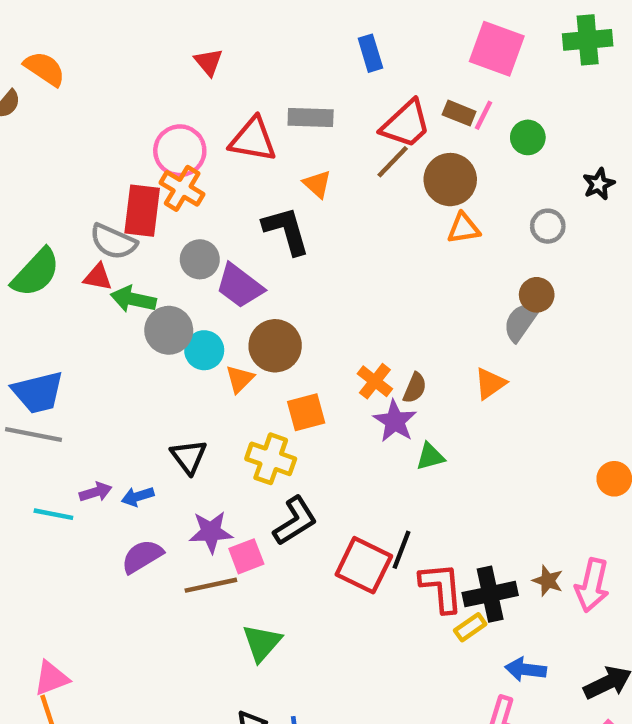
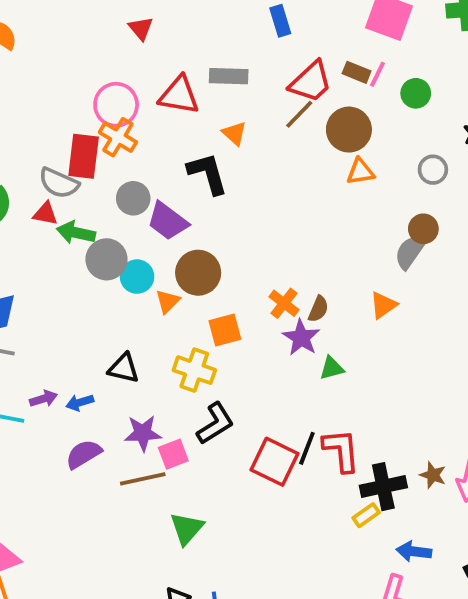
black triangle: (189, 457) -> (124, 368), turned -40
red L-shape: (441, 587) -> (341, 450), moved

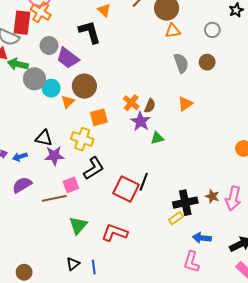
gray semicircle: (410, 252) -> (181, 63), moved, turned 126
purple star: (143, 433) -> (54, 156), moved
red L-shape: (341, 450) -> (115, 233), moved, turned -65

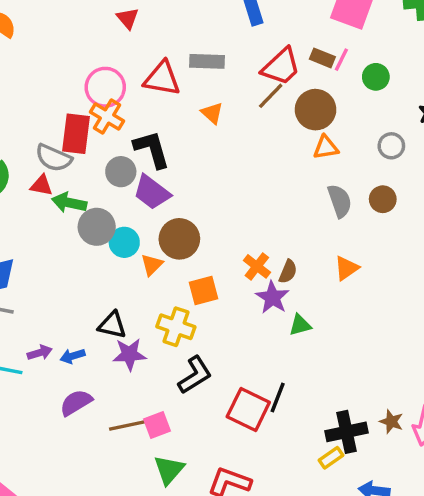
black L-shape: (90, 32) -> (152, 149), moved
pink square: (71, 185) -> (157, 425), moved

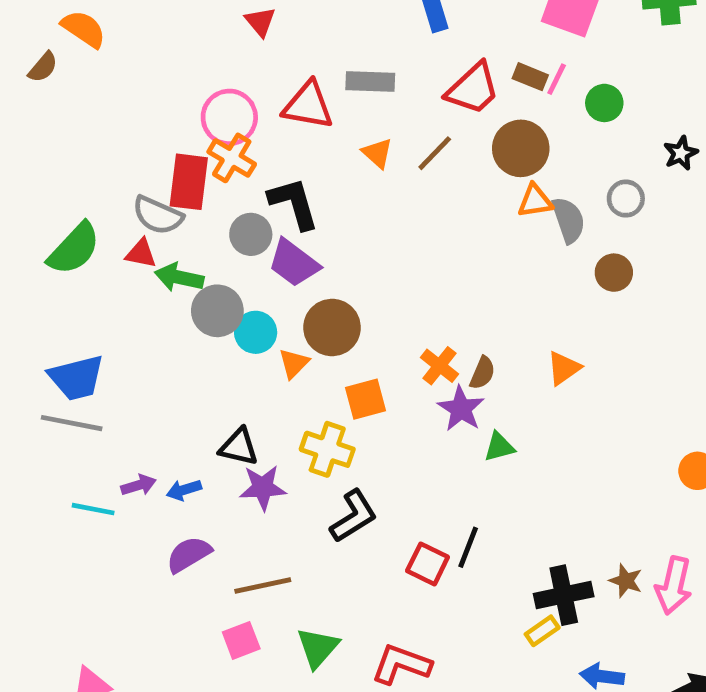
brown line: (271, 96) -> (435, 153), moved
gray semicircle: (340, 201) -> (568, 220), moved
red square: (248, 409) -> (428, 564), size x0.7
pink square: (157, 425) -> (241, 640), moved

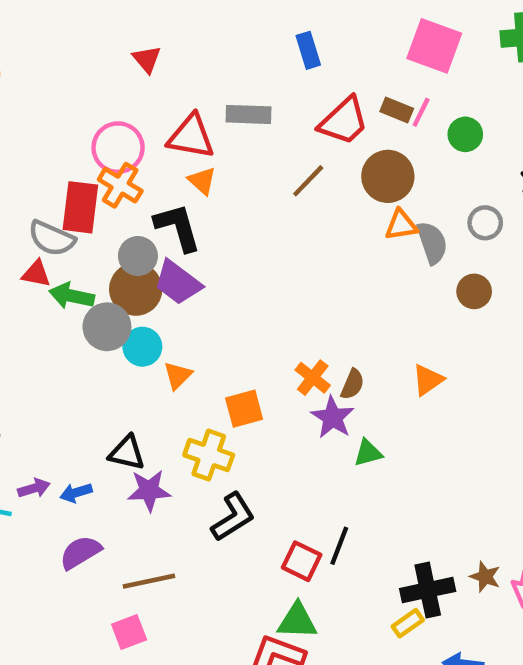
orange triangle: (377, 153) -> (202, 181), moved
brown circle: (332, 328) -> (136, 289), moved
green triangle: (318, 648) -> (297, 621), moved, turned 51

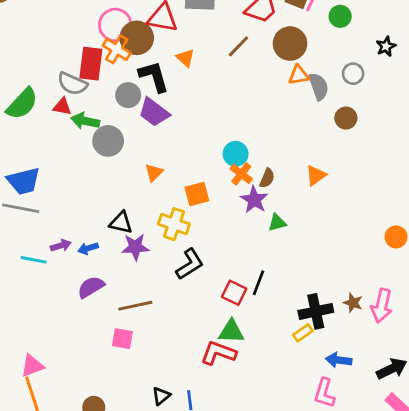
orange triangle: (202, 181) -> (185, 58), moved
brown circle: (136, 289) -> (137, 38), moved
cyan circle: (142, 347) -> (236, 154), moved
pink square: (129, 632) -> (122, 339), turned 30

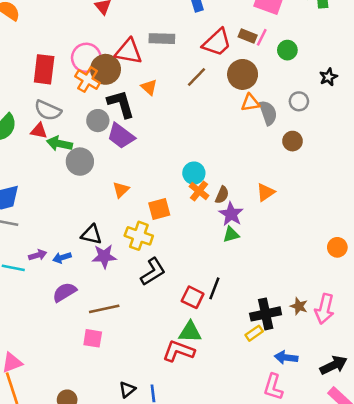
red rectangle: (91, 64) -> (44, 69), moved
purple star: (254, 200) -> (231, 214), moved

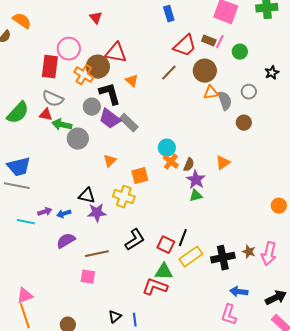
gray rectangle: (162, 39) -> (129, 123), moved, turned 42
pink circle: (86, 58) -> (69, 49), moved
black L-shape: (153, 272) -> (135, 240), moved
yellow rectangle: (254, 333) -> (191, 257), moved, size x1.6

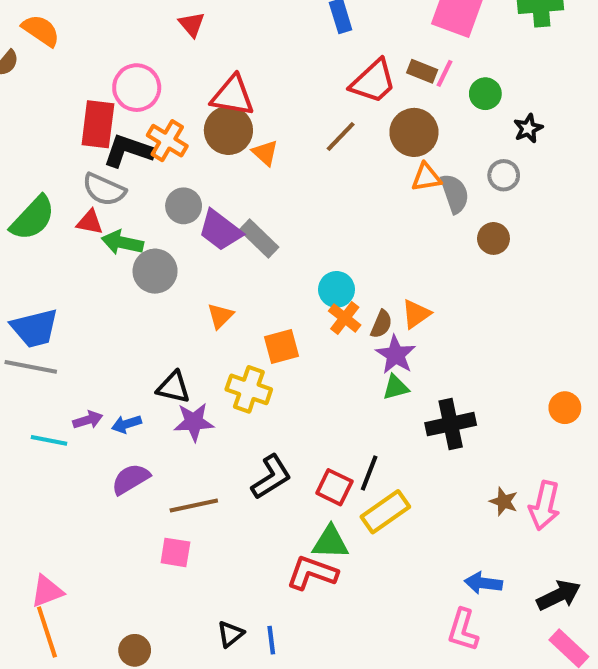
brown circle: (98, 67) -> (228, 130), moved
black star: (272, 73) -> (528, 128), moved
black L-shape: (110, 94) -> (129, 151), moved, turned -55
orange triangle: (223, 163) -> (416, 314), moved
black cross: (223, 258) -> (451, 424), moved

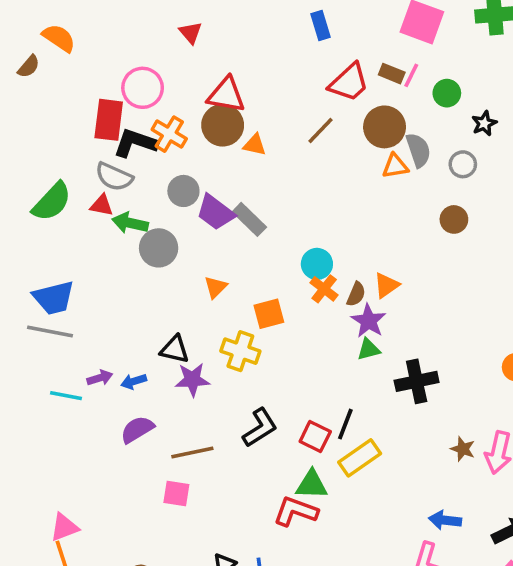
orange triangle: (265, 153) -> (255, 145), turned -30
gray semicircle: (455, 194) -> (418, 150), moved

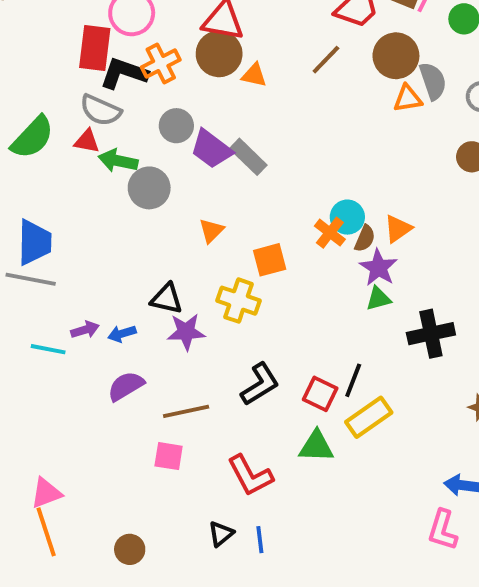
orange cross: (169, 134) -> (161, 64), turned 32
cyan circle: (317, 264) -> (347, 217), moved
blue trapezoid: (54, 298) -> (34, 242), turned -75
red L-shape: (296, 511) -> (250, 476), moved, turned -138

